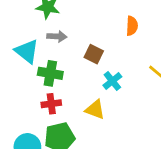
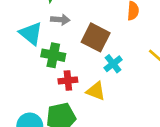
brown square: (94, 54) -> (96, 37), size x1.5
red cross: (51, 104) -> (68, 80), moved

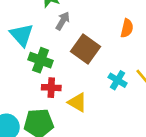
gray arrow: (60, 20) -> (63, 21), moved, turned -72
cyan cross: (113, 64) -> (118, 80), moved, turned -30

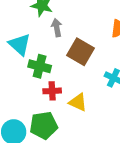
gray arrow: (63, 21) -> (57, 28), turned -36

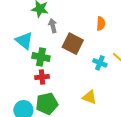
red cross: (52, 91) -> (42, 77), moved
yellow triangle: (78, 102) -> (89, 97), moved

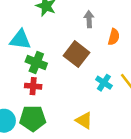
gray arrow: (53, 26) -> (89, 19), moved
cyan triangle: (24, 41) -> (20, 40), turned -42

